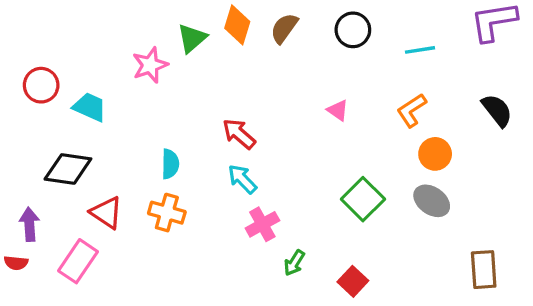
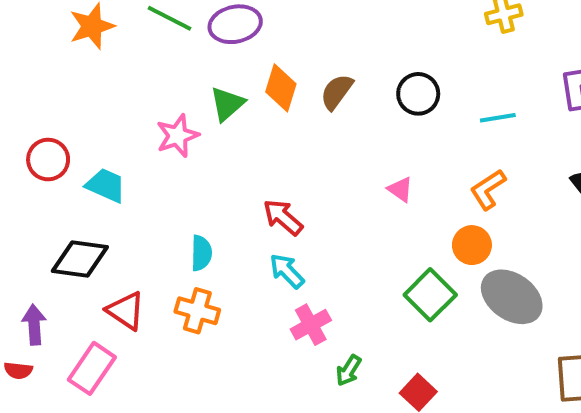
orange circle: (435, 154) -> (472, 245), moved
gray ellipse: (432, 201) -> (512, 297), size x1.4

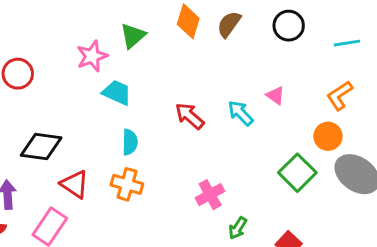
green triangle: (227, 104) -> (133, 36), moved
pink star: (177, 136) -> (92, 56), moved
cyan trapezoid: (106, 185) -> (117, 93), moved
cyan arrow: (287, 271) -> (241, 113), moved

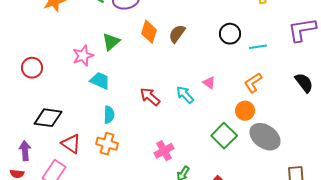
black circle: (289, 26) -> (230, 34), moved

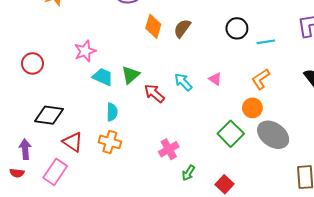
green triangle: (111, 42) -> (131, 75), moved
cyan arrow: (185, 95) -> (183, 82), moved

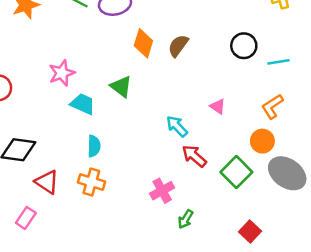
green triangle: (131, 75) -> (121, 87), moved, turned -42
cyan arrow: (183, 82) -> (177, 126), moved
red arrow: (154, 93) -> (194, 156), moved
pink rectangle: (55, 172) -> (26, 218), size x0.7
red square: (225, 184) -> (250, 232), moved

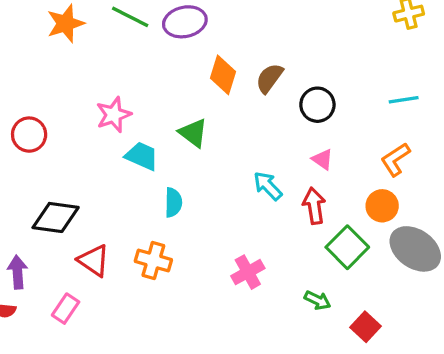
black circle: (244, 46) -> (317, 105), moved
cyan semicircle: (94, 146) -> (173, 202), moved
red arrow: (194, 156) -> (314, 206), moved, turned 40
green arrow: (186, 219) -> (317, 300), moved, turned -96

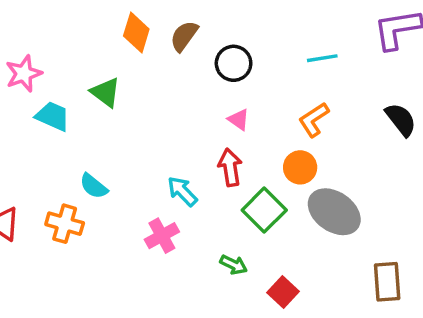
cyan arrow: (268, 186) -> (182, 191), moved
cyan semicircle: (173, 202) -> (94, 186), moved, turned 128

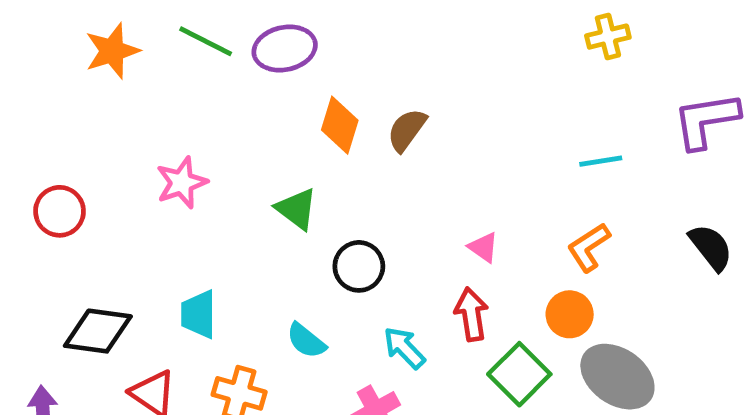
black circle: (234, 63) -> (359, 266), moved
cyan trapezoid: (53, 116) -> (198, 314), moved, turned -114
cyan semicircle: (94, 186) -> (306, 341), moved

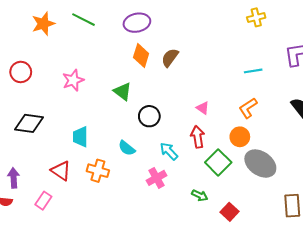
purple ellipse: (285, 48) -> (137, 23), moved
red circle: (60, 211) -> (21, 72), moved
black diamond: (98, 331) -> (29, 123), moved

